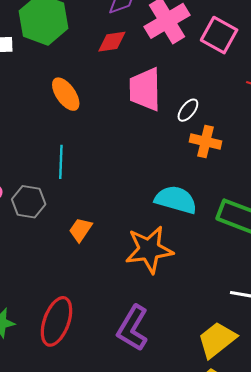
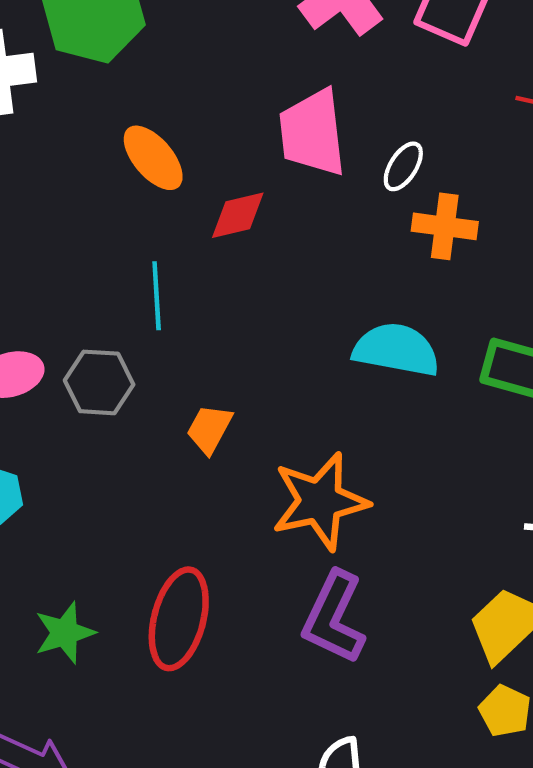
red diamond: (112, 42) -> (238, 215), moved
orange star: (149, 250) -> (320, 501), moved

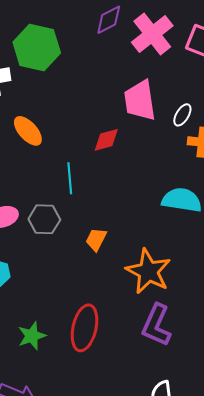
orange ellipse: (153, 158) -> (28, 131), moved
orange star: (320, 501) -> (148, 271), turned -30

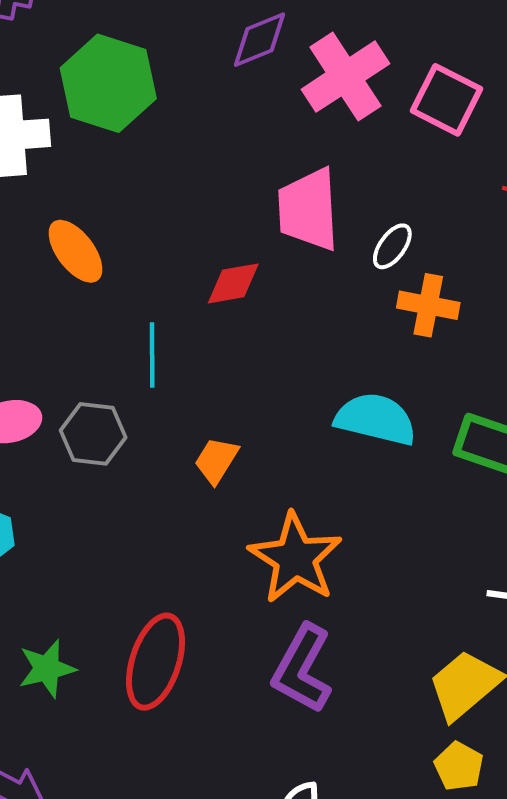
orange trapezoid: (96, 239) -> (216, 460), moved

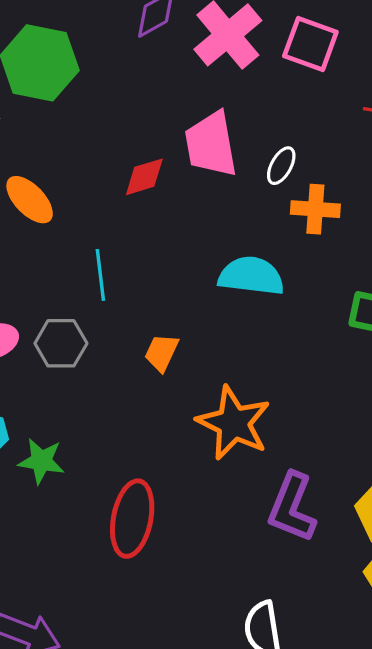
red diamond: (233, 283) -> (144, 177), moved
cyan semicircle: (376, 419) -> (251, 276), moved
green star: (47, 669) -> (41, 461), moved, turned 30
purple L-shape: (302, 669) -> (292, 507), moved

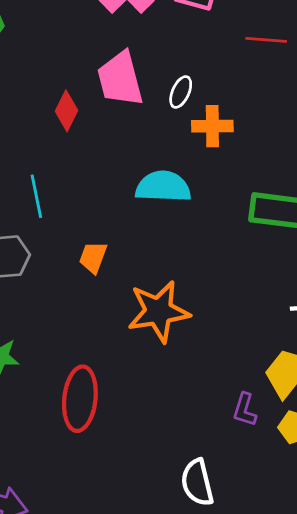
red diamond: (144, 177) -> (67, 111), turned -42
orange star: (234, 423) -> (159, 311), turned -30
purple L-shape: (292, 507) -> (245, 410), moved, size x0.6

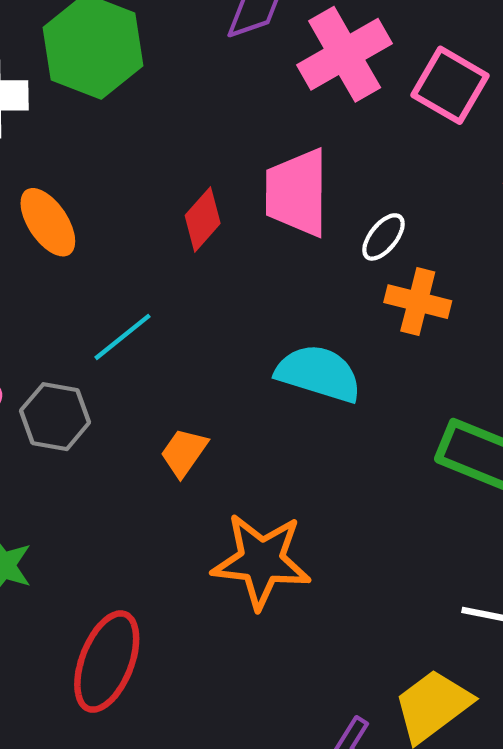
cyan line: (36, 196) -> (122, 337), turned 48

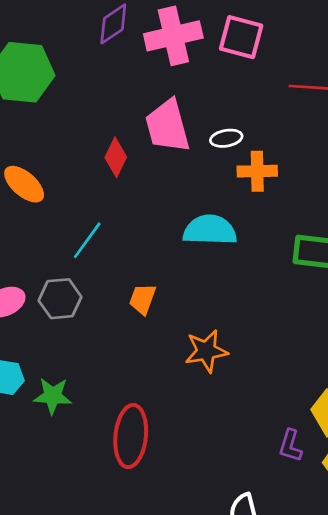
pink cross: (345, 54) -> (173, 36), turned 32
white ellipse: (383, 237) -> (226, 138), turned 56
orange star: (261, 561) -> (206, 351), size x0.7

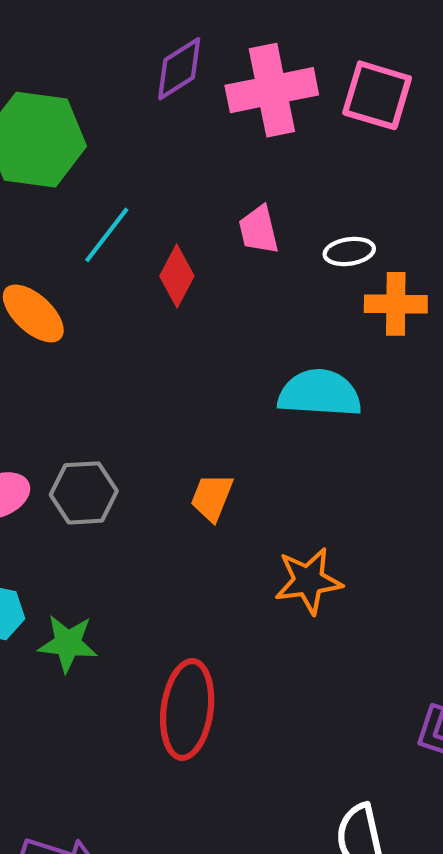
pink trapezoid: (168, 126) -> (259, 230), size x0.6
cyan line: (87, 240) -> (107, 235), moved

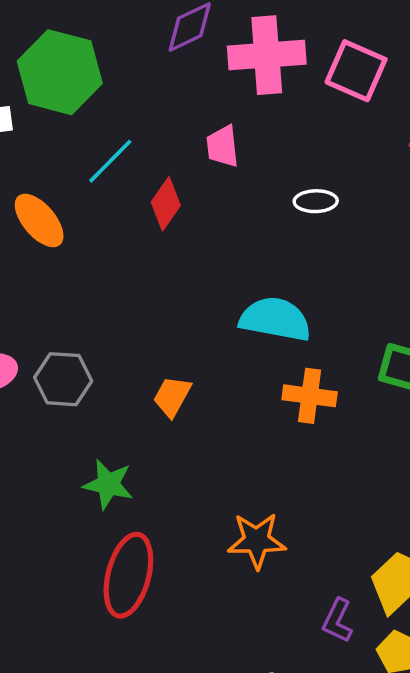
pink trapezoid: (259, 230) -> (223, 146), moved
orange cross: (396, 304) -> (310, 396), moved
orange star: (308, 581) -> (257, 541), moved
green star: (68, 643) -> (108, 484), moved

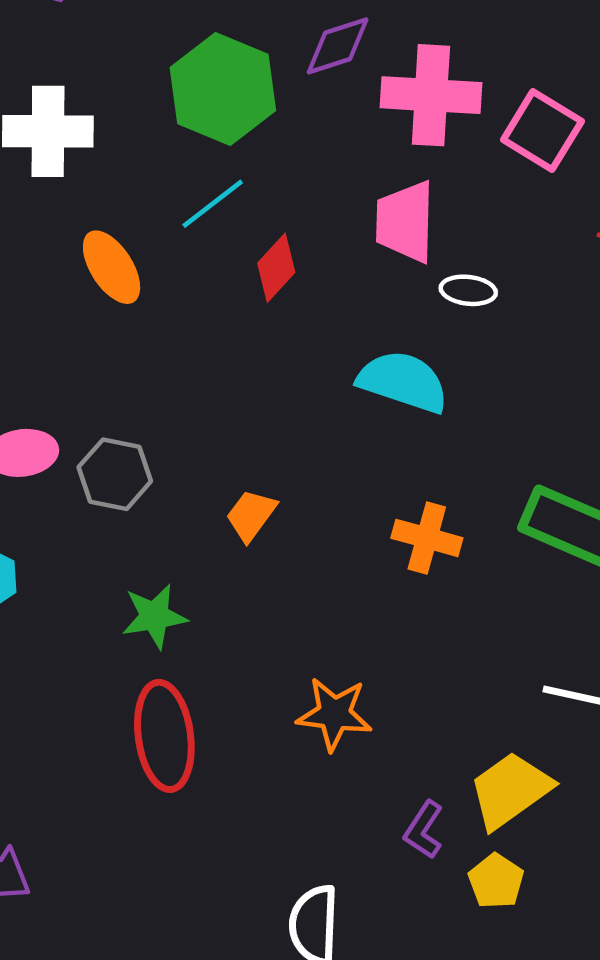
green hexagon: (60, 72) -> (223, 89), moved
pink trapezoid: (223, 146) -> (405, 222), moved, size x1.5
cyan semicircle: (275, 319) -> (403, 382), moved
green star: (108, 484) -> (154, 616), turned -30
red ellipse: (128, 575) -> (164, 736), turned -30

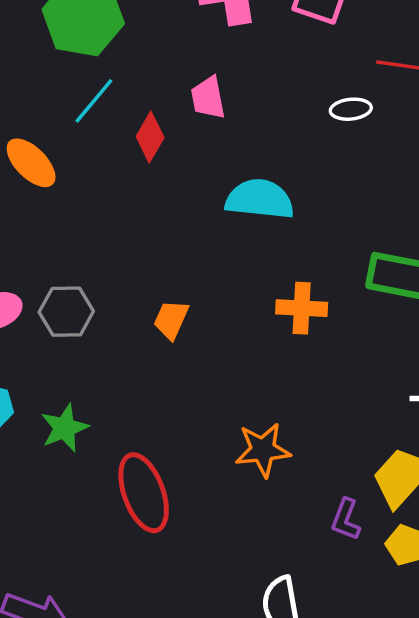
pink trapezoid: (405, 222) -> (208, 98), moved, size x0.7
white ellipse: (468, 290) -> (351, 109), moved
green star: (154, 616) -> (65, 428), moved

